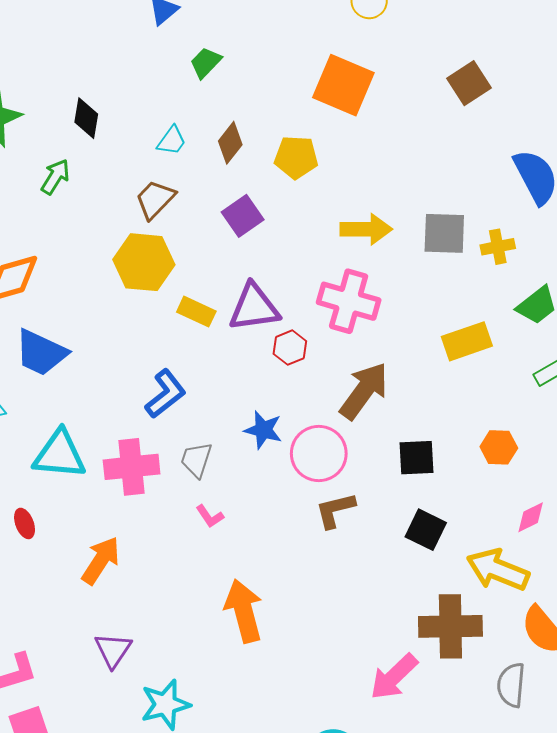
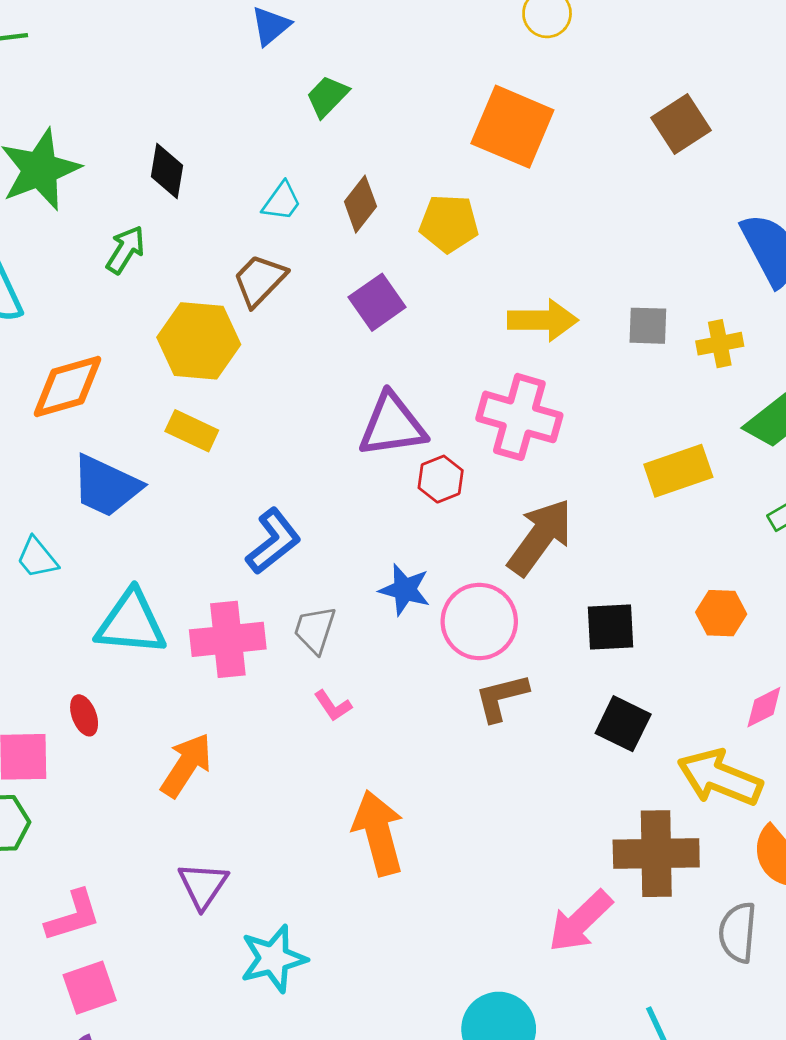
gray square: (444, 233) -> (648, 326), size x0.7
yellow hexagon: (144, 262) -> (199, 341), moved
yellow rectangle: (196, 312) -> (192, 431), moved

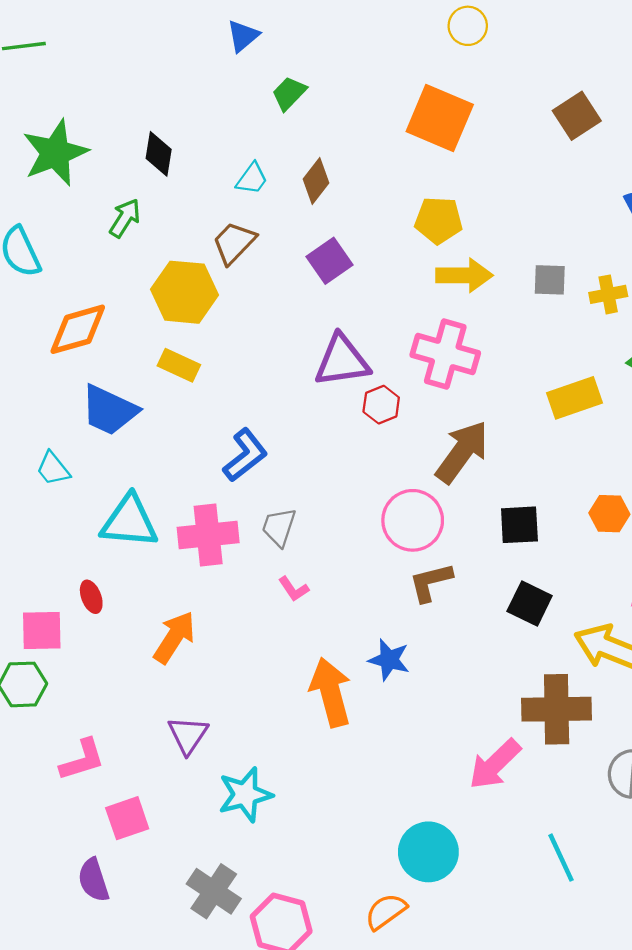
yellow pentagon: (449, 223) -> (439, 220), moved
blue star: (405, 590) -> (389, 660), moved
pink square: (90, 988) -> (127, 818), moved

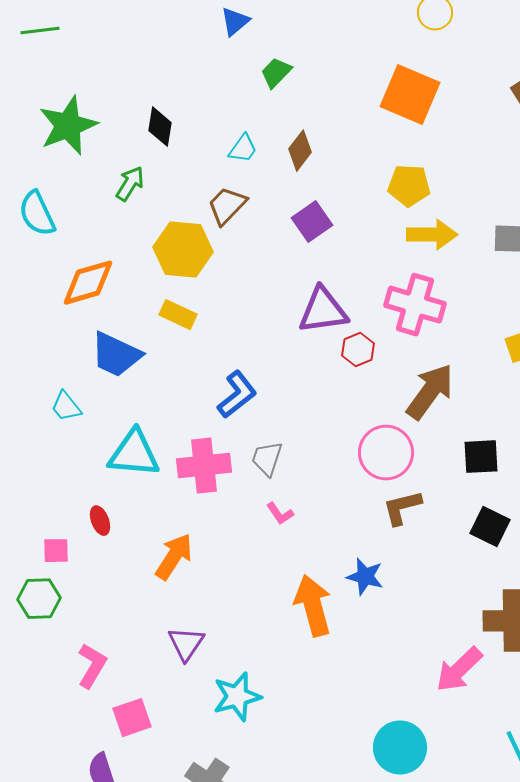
pink square: (42, 631) -> (56, 551), size x0.7
pink L-shape: (82, 760) -> (92, 666), turned -42

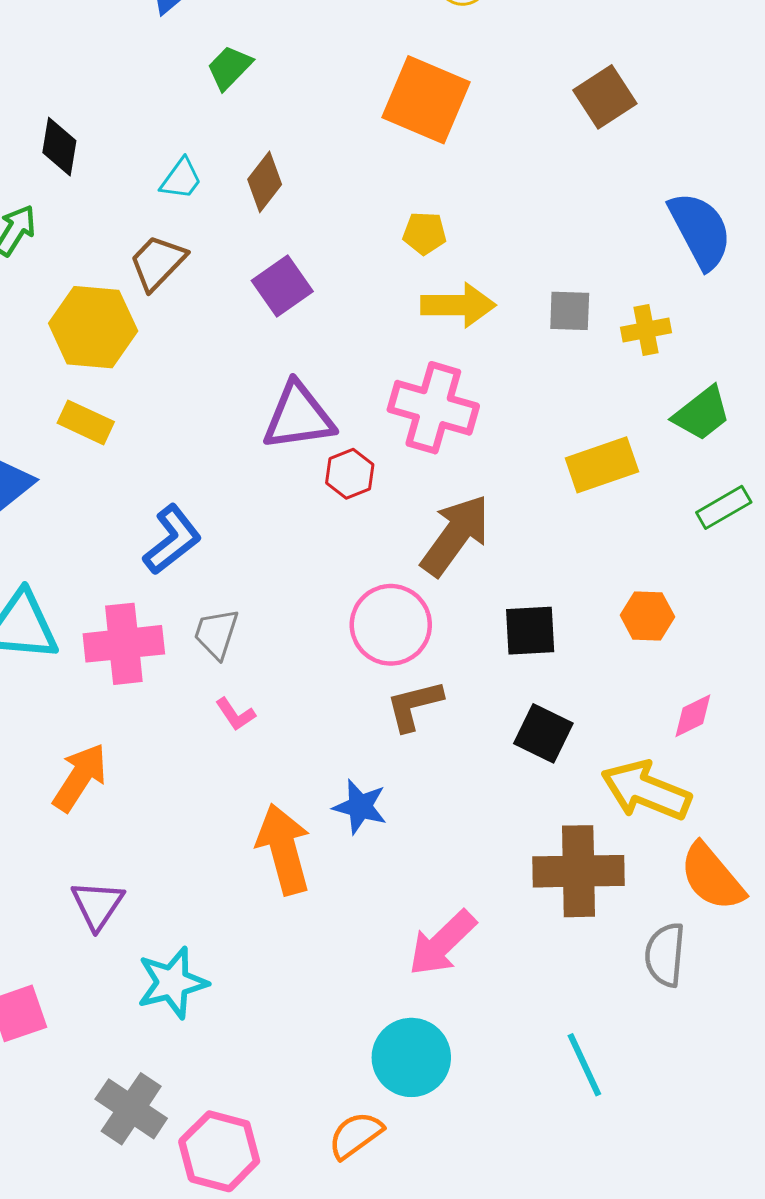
yellow pentagon: (409, 186) -> (425, 233), size x0.7
pink arrow: (459, 670) -> (442, 943), moved

